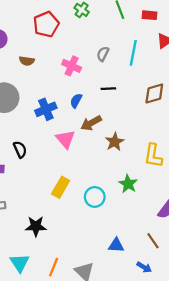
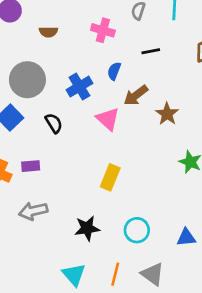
black semicircle: (20, 149) -> (54, 123), moved
cyan circle: (95, 197) -> (137, 230), moved

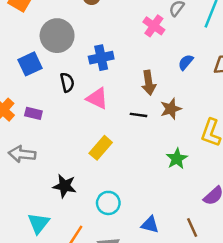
pink cross: (103, 30) -> (154, 26), moved
black line: (151, 51) -> (139, 115), moved
blue semicircle: (114, 71) -> (186, 62), moved
brown arrow: (136, 95) -> (149, 83), turned -80
pink triangle: (108, 119) -> (97, 98), moved, turned -35

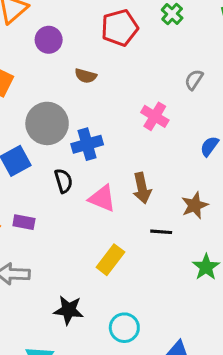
pink cross: (154, 26) -> (155, 116), moved
blue cross: (101, 58) -> (87, 144), moved
brown arrow: (149, 83) -> (142, 188), moved
black line: (139, 115) -> (161, 232), moved

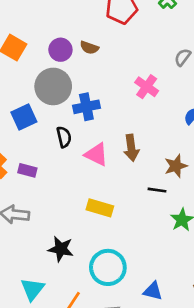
purple circle: (49, 40) -> (60, 50), moved
black line: (161, 232) -> (157, 190), moved
yellow rectangle: (110, 260) -> (100, 208), turned 65
cyan circle: (124, 328) -> (108, 267), size x1.4

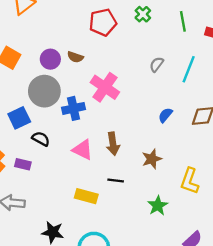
pink cross: (147, 87) -> (105, 87), moved, size x1.4
black semicircle: (64, 137) -> (41, 139), moved, turned -48
black line: (157, 190) -> (116, 181), moved

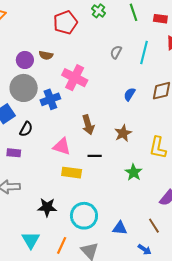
black semicircle: (41, 139) -> (26, 129), turned 98
pink triangle: (83, 150) -> (62, 146), moved

